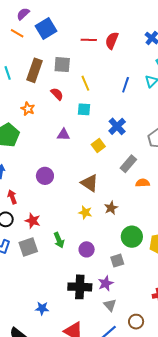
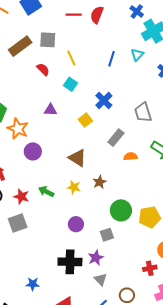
brown rectangle: (35, 70) -> (20, 46), turned 35
orange star: (28, 109) -> (18, 129), moved, size x1.5
cyan square: (84, 109) -> (70, 84), turned 32
green arrow: (59, 240) -> (46, 192), moved, turned 140

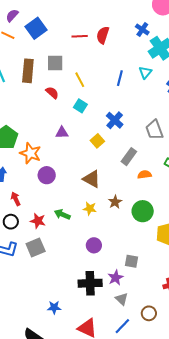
brown rectangle: (20, 46) -> (28, 71), turned -45
green circle: (121, 210) -> (143, 211), moved
gray square: (107, 235) -> (131, 261), moved, turned 32

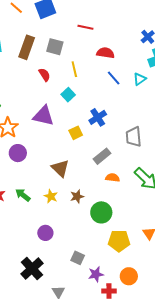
red semicircle: (103, 35) -> (105, 53), moved, turned 66
blue line: (120, 78) -> (114, 78), turned -70
purple triangle: (62, 133) -> (43, 116), size x1.6
purple star: (116, 278) -> (96, 274), moved
black cross: (90, 283) -> (32, 269), turned 35

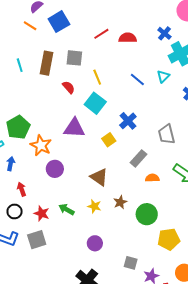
red line: (85, 27) -> (101, 34), turned -35
red semicircle: (105, 53) -> (128, 38), moved
cyan square: (68, 95) -> (95, 103), size x1.5

